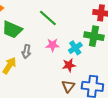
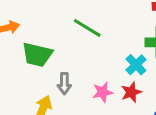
pink star: (52, 45) -> (103, 92), moved

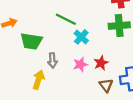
cyan cross: (136, 65) -> (81, 37), moved

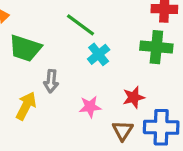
red star: (101, 63) -> (134, 97), moved
pink star: (80, 64) -> (90, 107), moved

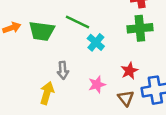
green trapezoid: (25, 48) -> (42, 31), moved

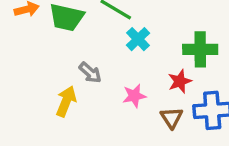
green cross: (140, 28) -> (200, 49), moved
gray arrow: (63, 70) -> (90, 73), turned -48

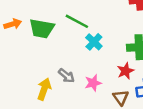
gray arrow: (90, 73) -> (66, 76), moved

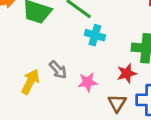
cyan cross: (94, 42) -> (95, 35), turned -35

